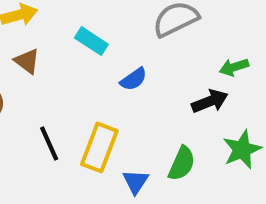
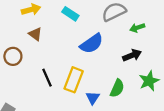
cyan rectangle: (91, 41) -> (70, 14), moved
green arrow: (234, 67) -> (137, 28), moved
blue semicircle: (134, 79) -> (92, 44), size x1.6

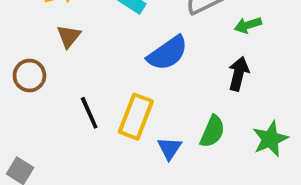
brown triangle: (35, 34) -> (69, 36), turned 32
black arrow: (132, 55) -> (239, 74), turned -54
green star: (149, 81) -> (270, 139), moved

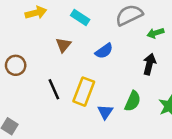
brown triangle: (69, 36) -> (63, 45), moved
blue semicircle: (168, 53) -> (104, 51), size x0.7

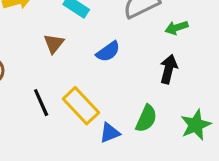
yellow rectangle: (84, 92) -> (81, 106), turned -64
blue triangle: (105, 112) -> (110, 133), turned 35

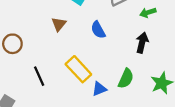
blue semicircle: (108, 52) -> (98, 30), turned 96
black line: (41, 103) -> (39, 76), moved

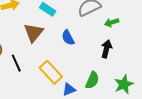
brown triangle: (59, 24) -> (33, 33), size x1.5
black line: (39, 76) -> (16, 63), moved

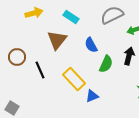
green semicircle: (92, 80) -> (106, 64), moved

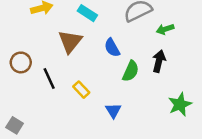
yellow rectangle: (74, 79) -> (81, 90), moved, size x0.6
blue triangle: (92, 96) -> (113, 111), turned -40

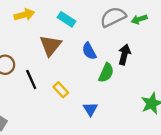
green arrow: (165, 29) -> (139, 19), moved
black arrow: (159, 61) -> (124, 55), moved

